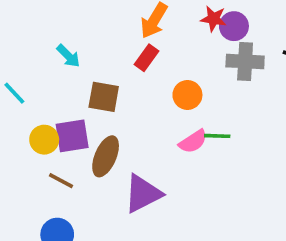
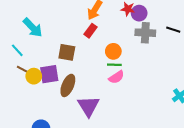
cyan arrow: (68, 56) -> (33, 28), moved, size x1.5
green line: (217, 136) -> (114, 65), moved
brown line: (61, 181) -> (23, 70), moved
purple triangle: (143, 194) -> (89, 106), turned -35

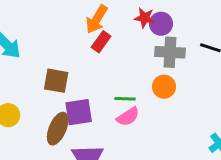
red rectangle: (91, 31) -> (101, 42), moved
orange circle: (113, 51) -> (164, 87), moved
purple square: (49, 74) -> (79, 112), moved

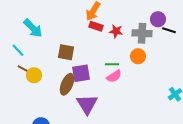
red star: (145, 18) -> (116, 31), moved
purple circle: (161, 24) -> (158, 19), moved
red rectangle: (101, 42) -> (96, 26), turned 72

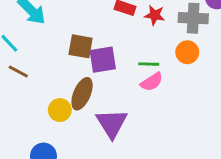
purple square: (81, 73) -> (103, 60), moved
yellow circle: (34, 75) -> (60, 110), moved

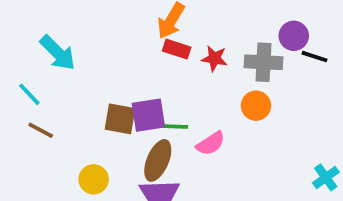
brown square: (81, 46) -> (120, 119), moved
green line: (149, 64) -> (175, 126), moved
brown ellipse: (82, 94) -> (158, 160), moved

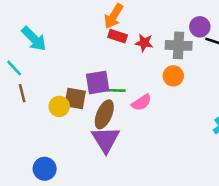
brown square: (120, 119) -> (75, 98), moved
brown line: (41, 130) -> (22, 93), turned 48
yellow circle: (94, 179) -> (59, 106), moved

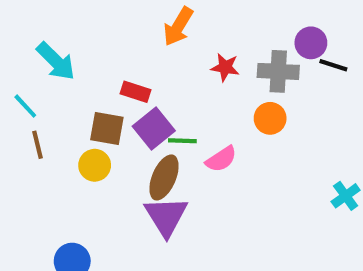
red rectangle: (118, 36) -> (135, 92), moved
purple square: (98, 83) -> (154, 129), turned -30
brown square: (75, 98) -> (107, 129), moved

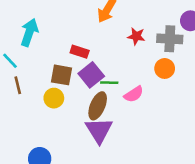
cyan arrow: (56, 61) -> (29, 32), turned -116

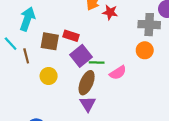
red star: (136, 36) -> (110, 12), moved
brown square: (62, 75) -> (50, 41), moved
brown line: (18, 85) -> (26, 56), moved
purple triangle: (99, 130) -> (88, 104), size x0.7

